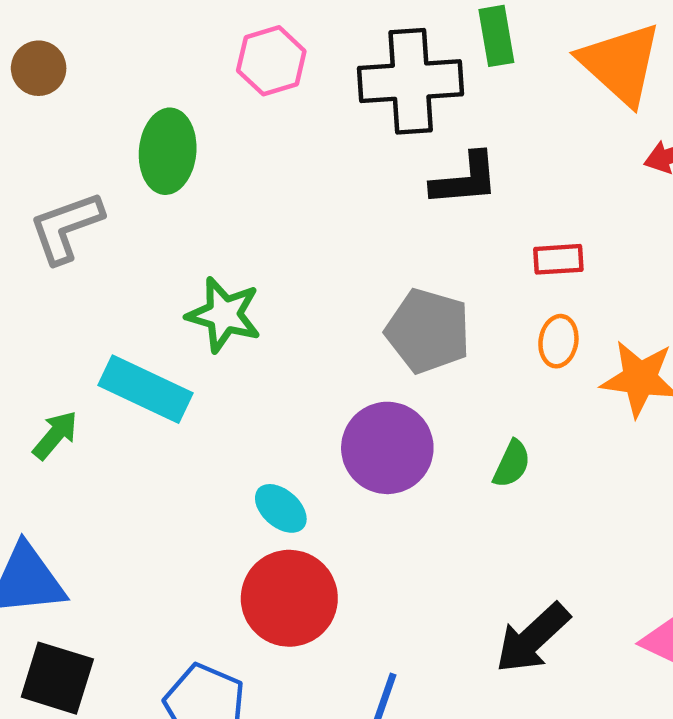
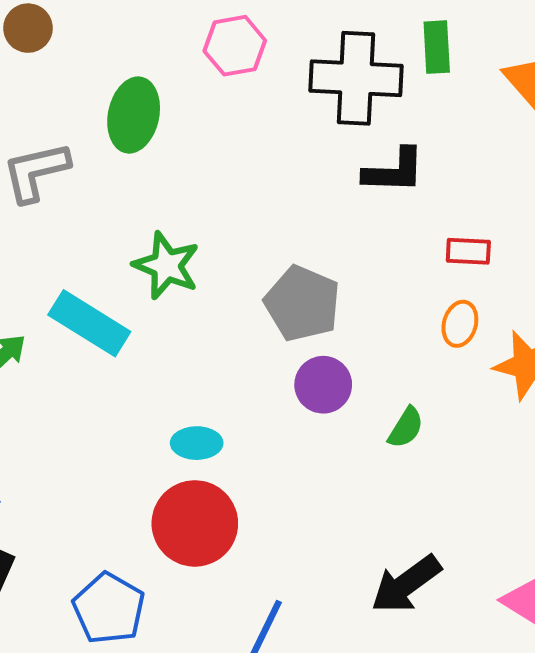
gray pentagon: (428, 331) -> (302, 304), moved
purple circle: (387, 448) -> (323, 385), moved, size x0.7
cyan ellipse: (281, 508) -> (197, 443), turned -48

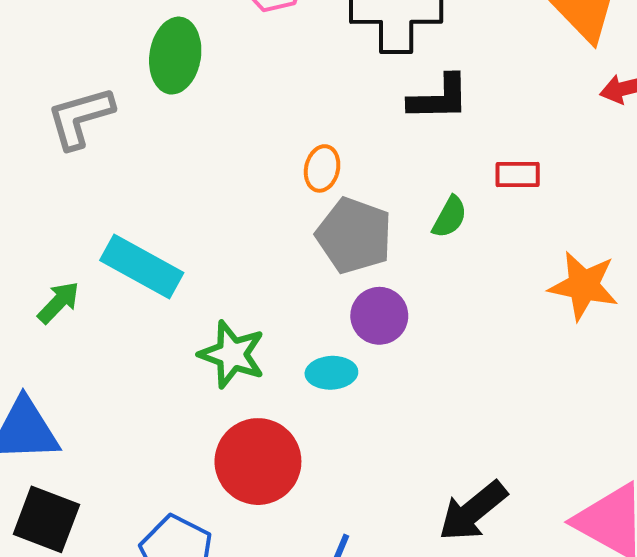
green star: (166, 266) -> (232, 354), moved
orange ellipse: (460, 324) -> (322, 168), moved
green semicircle: (406, 428) -> (450, 217), moved
cyan ellipse: (197, 443) -> (331, 373), moved

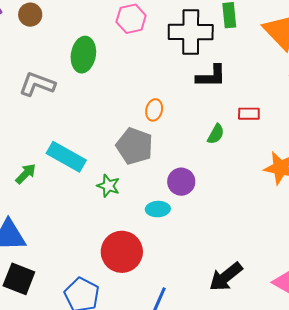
gray L-shape: (80, 118) -> (37, 84), turned 36
gray pentagon: (354, 236) -> (135, 146), moved
green star: (232, 354) -> (108, 186), moved, size x0.7

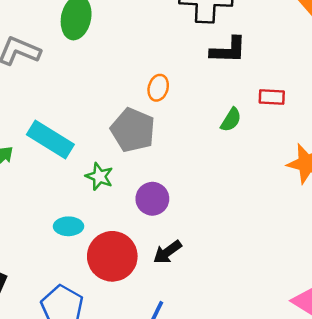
purple circle: (181, 182) -> (152, 199), moved
cyan ellipse: (158, 209) -> (68, 226), moved
black arrow: (226, 277) -> (167, 252), moved, size x0.7

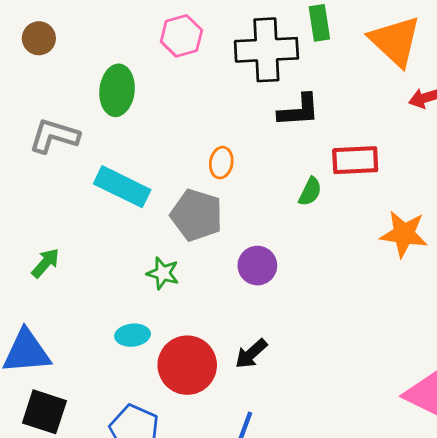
red rectangle: (272, 97) -> (355, 160), size x1.5
cyan rectangle: (50, 139) -> (122, 187), moved
purple circle: (152, 199) -> (257, 266), moved

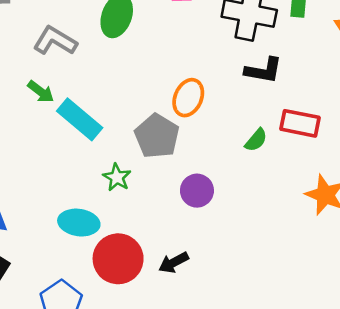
orange ellipse: (221, 163) -> (188, 98), size x1.4
cyan rectangle: (122, 187) -> (80, 119), moved
green arrow: (45, 263) -> (41, 92), moved, turned 72
cyan ellipse: (133, 335) -> (79, 223), size x1.4

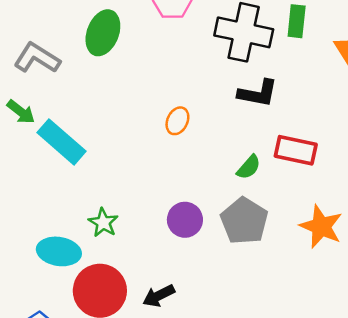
orange ellipse: (188, 98) -> (177, 121), size x0.7
gray pentagon: (157, 136) -> (244, 221), moved
green star: (117, 177) -> (103, 223), moved

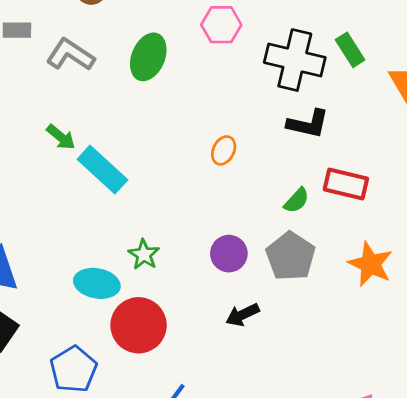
green rectangle: (297, 21) -> (350, 50), turned -40
gray L-shape: (37, 58) -> (70, 55), moved
black arrow: (159, 296) -> (242, 315), moved

